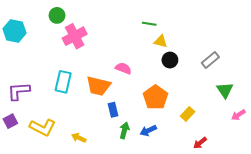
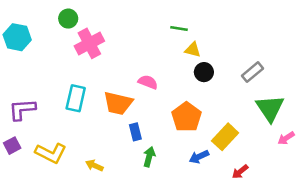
green triangle: (225, 90) -> (270, 108), size x1.4
yellow rectangle: (188, 114) -> (225, 137), size x1.5
blue arrow: (148, 130) -> (199, 157), moved

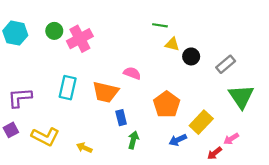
green circle: (68, 19) -> (54, 31), moved
black circle: (204, 72) -> (191, 56), moved
pink arrow: (286, 138) -> (231, 139), moved

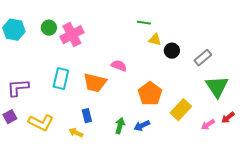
blue rectangle: (121, 118) -> (87, 116), moved
blue arrow: (178, 140) -> (142, 126), moved
red arrow: (215, 153) -> (228, 118), moved

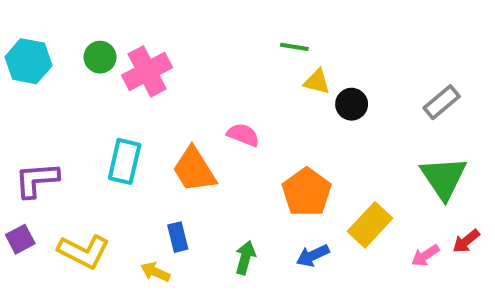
gray rectangle: (203, 58) -> (442, 102), moved
orange trapezoid: (95, 83) -> (194, 170), turned 45
blue arrow: (142, 126) -> (313, 256), moved

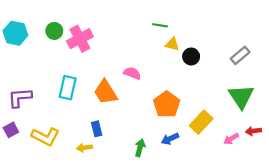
red arrow: (466, 241) -> (253, 131), turned 32
green arrow: (245, 258) -> (140, 148), moved
yellow arrow: (155, 272) -> (84, 148), turned -32

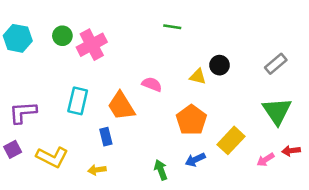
green line: (160, 25) -> (172, 27), moved
yellow triangle: (172, 44) -> (198, 77), moved
blue rectangle: (97, 129) -> (106, 137), moved
green arrow: (140, 148) -> (161, 170), turned -36

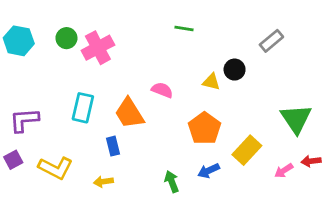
gray rectangle: (276, 64) -> (271, 41), moved

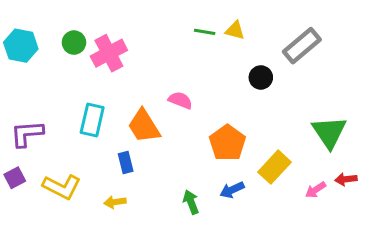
gray rectangle: (271, 41) -> (302, 46), size x1.4
yellow triangle: (211, 82) -> (235, 30), moved

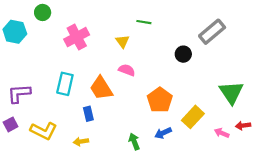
yellow triangle: (235, 30) -> (122, 41), moved, turned 40
green circle: (74, 43) -> (43, 12), moved
pink arrow: (316, 190) -> (222, 133), turned 56

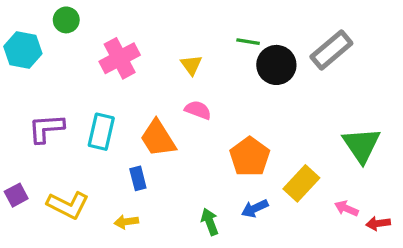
green line: (144, 22) -> (248, 42), moved
black circle: (183, 54) -> (276, 65), moved, size x1.5
purple L-shape: (19, 94) -> (46, 128), moved
red arrow: (243, 125) -> (378, 223), moved

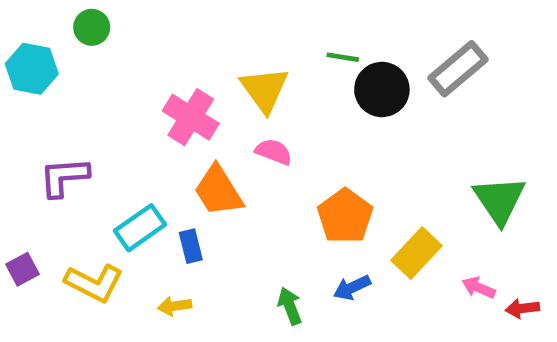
pink cross: (120, 58) -> (191, 117), moved, turned -30
yellow triangle: (191, 65) -> (264, 89), size x1.6
cyan rectangle: (101, 132) -> (140, 228), moved, turned 42

